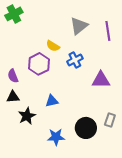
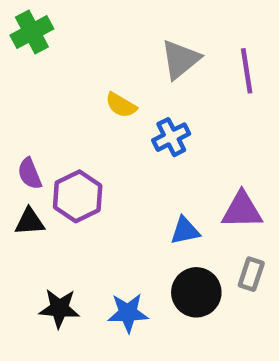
purple hexagon: (39, 64) -> (78, 196), moved
purple triangle: (101, 80) -> (242, 210), moved
blue triangle: (52, 101) -> (185, 231), moved
black star: (27, 116) -> (59, 308), moved, turned 30

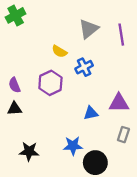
purple hexagon: (78, 196) -> (50, 83), moved
black circle: (196, 292) -> (95, 163), moved
blue star: (128, 313) -> (73, 146), moved

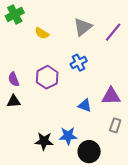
purple line: (121, 35) -> (113, 32), turned 48
yellow semicircle: (59, 51) -> (42, 33), moved
blue triangle: (91, 113) -> (85, 106), turned 32
black star: (29, 151) -> (44, 141), moved

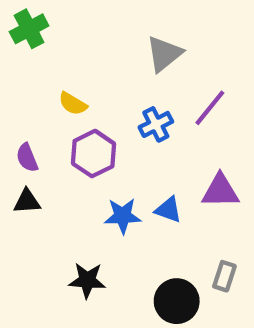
purple line: (113, 32) -> (210, 108), moved
yellow semicircle: (42, 33) -> (73, 104), moved
gray rectangle: (115, 125) -> (224, 276), moved
blue star: (68, 136) -> (123, 216), moved

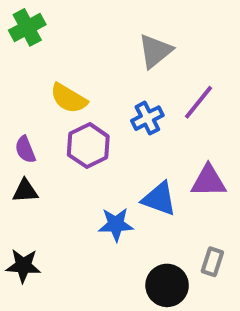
yellow semicircle: (73, 104) -> (69, 98), size x1.4
blue triangle: (168, 210) -> (159, 199), size x1.4
blue star: (123, 216) -> (116, 224), moved
black star: (87, 280) -> (23, 266), moved

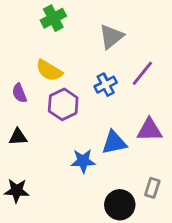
green cross: (27, 27) -> (53, 18), moved
purple semicircle: (25, 150) -> (19, 93), moved
blue triangle: (159, 199) -> (114, 143), turned -32

